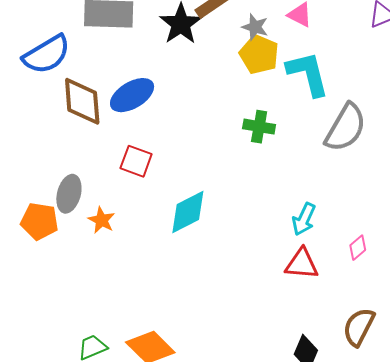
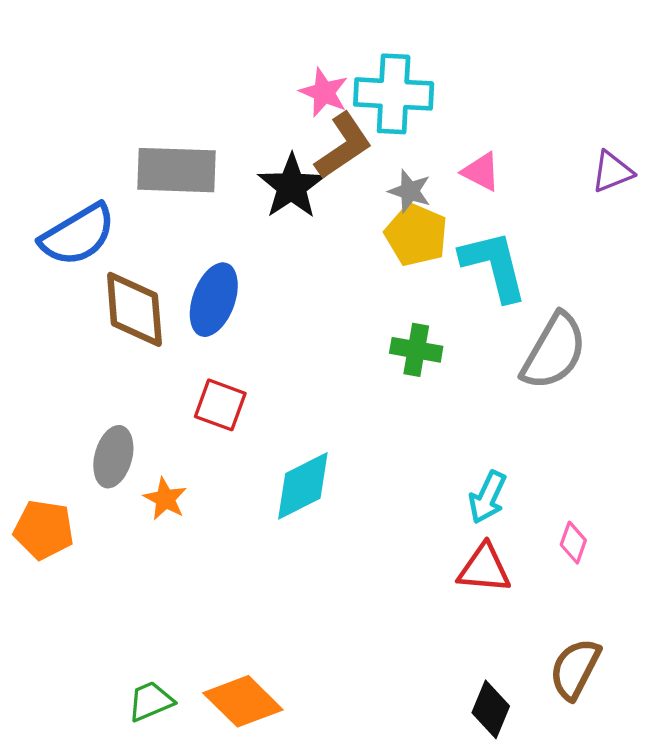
blue ellipse: (132, 95) -> (214, 300), turned -39
orange pentagon: (39, 221) -> (44, 530), moved
pink diamond: (358, 248) -> (573, 543), turned -30

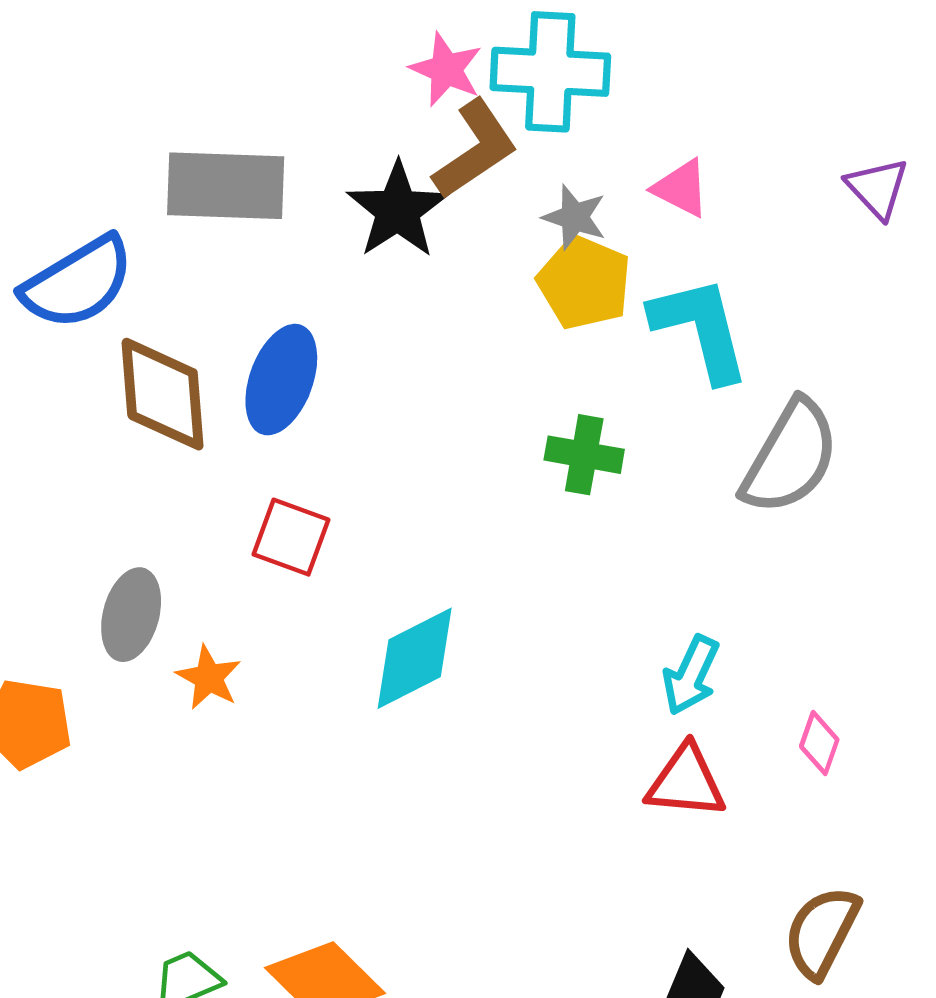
purple triangle: (612, 172) -> (877, 188), turned -51

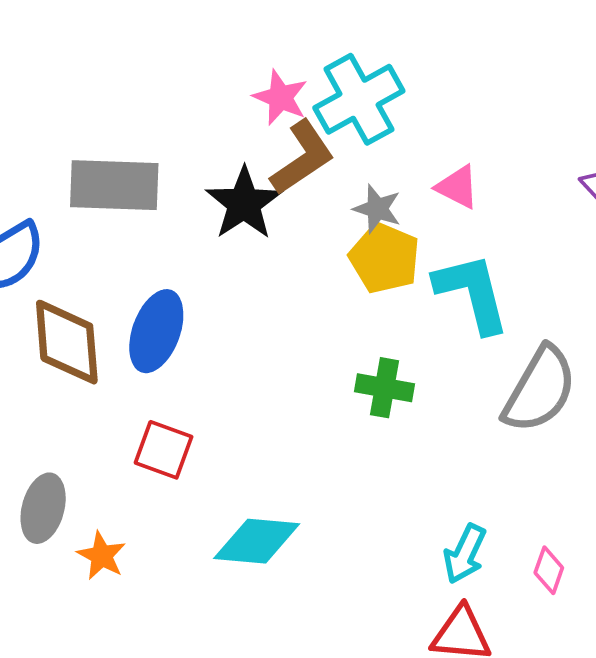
cyan cross: (550, 72) -> (359, 99), turned -32
cyan diamond: (415, 658) -> (257, 541), turned 32
pink diamond: (819, 743) -> (549, 570), moved

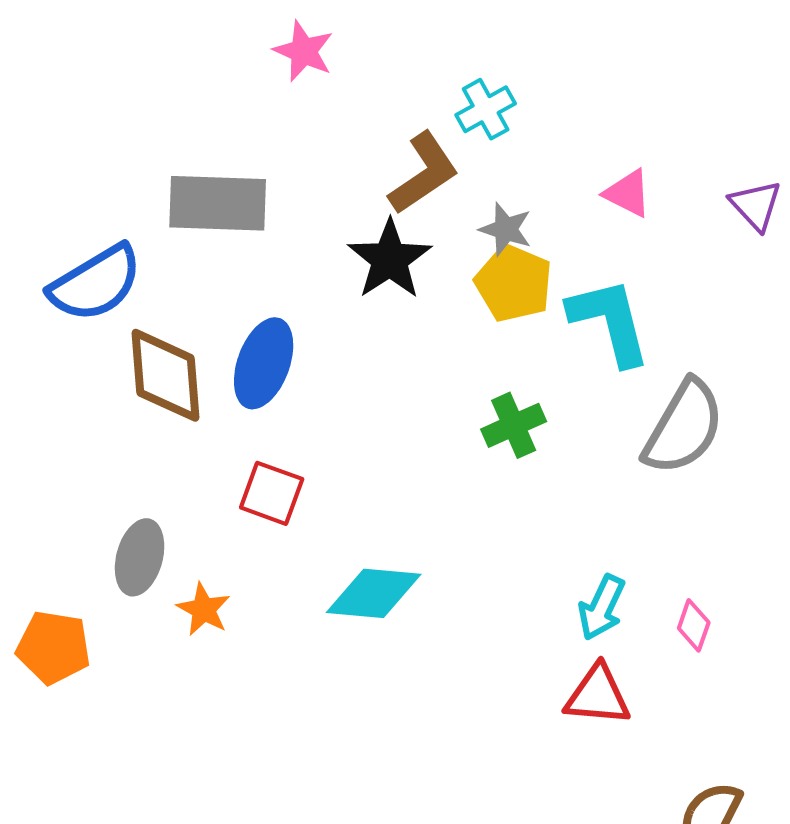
pink star: (280, 97) -> (304, 51), moved
cyan cross: (359, 99) -> (486, 109), size x0.6
pink triangle: (458, 187) -> (628, 193), moved
black star: (244, 203) -> (390, 259), moved
green cross: (384, 388) -> (514, 425), turned -34

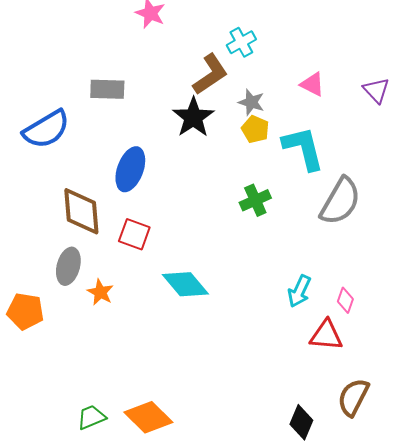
gray rectangle: (218, 203) -> (107, 89), size x0.7
yellow pentagon: (514, 283) -> (255, 129), size x0.7
brown diamond: (166, 375) -> (81, 211), moved
cyan diamond: (374, 593) -> (185, 284), turned 45
red triangle: (598, 695) -> (326, 335), moved

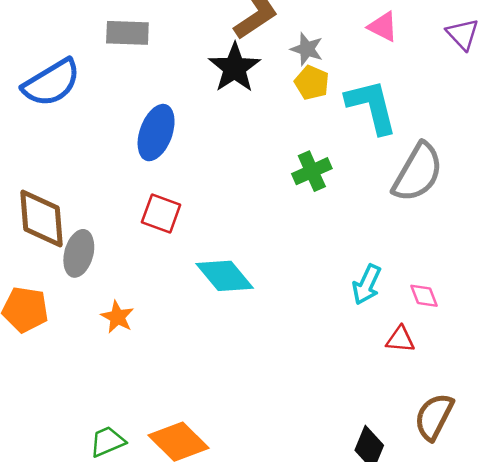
brown diamond: (81, 211) -> (41, 219), moved
orange star: (100, 292) -> (117, 317), moved
pink diamond: (345, 300) -> (424, 296), turned -40
red triangle: (326, 335) -> (400, 339), size x0.7

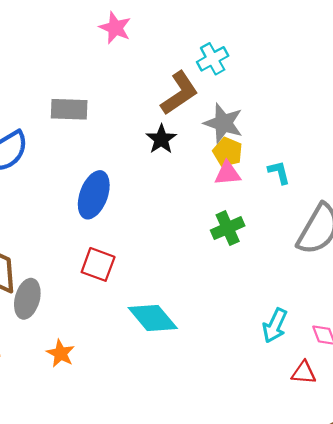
pink triangle: (383, 27) -> (228, 173), moved, turned -32
gray star: (307, 49) -> (223, 123), size x1.4
black star: (235, 68) -> (161, 139), size x0.7
cyan L-shape: (372, 106) -> (279, 172), size x0.5

